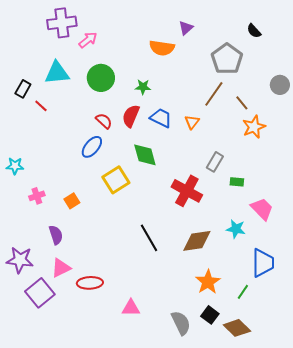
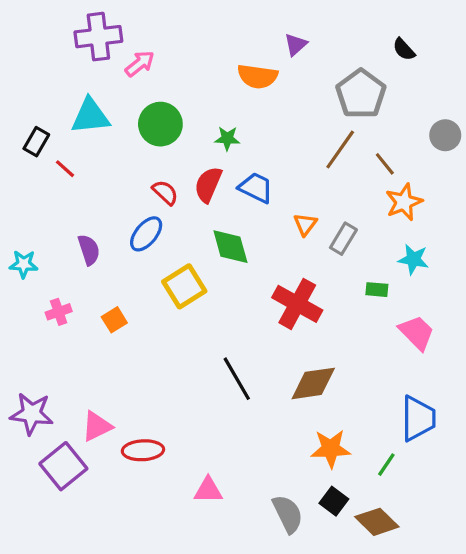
orange triangle: (192, 122) -> (305, 224), moved
gray rectangle: (215, 162) -> (343, 239), moved
cyan star: (236, 229) -> (413, 259), moved
purple semicircle: (56, 235) -> (89, 250), moved
orange star: (208, 282) -> (331, 449), turned 30

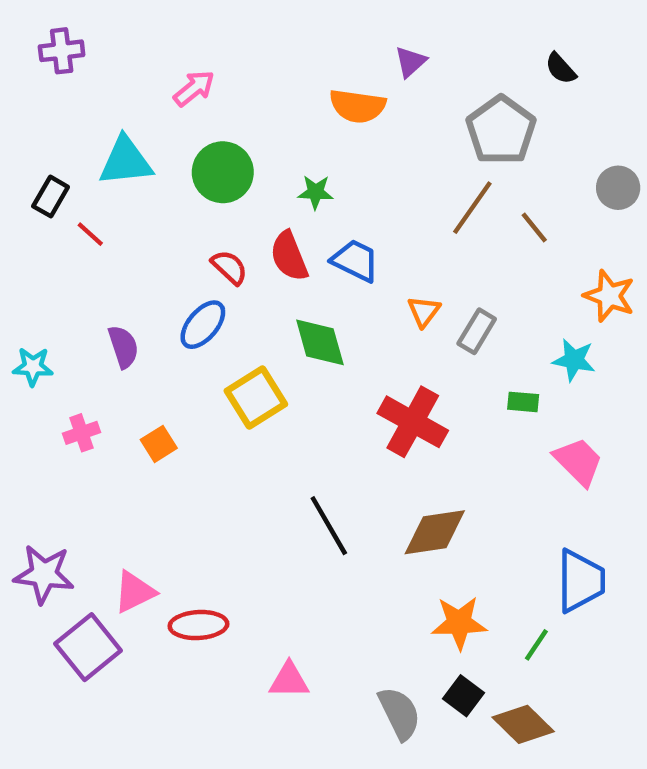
purple cross: (98, 37) -> (62, 51), moved, size x0.7
red semicircle: (208, 185) -> (289, 256), turned -45
orange star: (404, 202) -> (609, 296), moved, turned -30

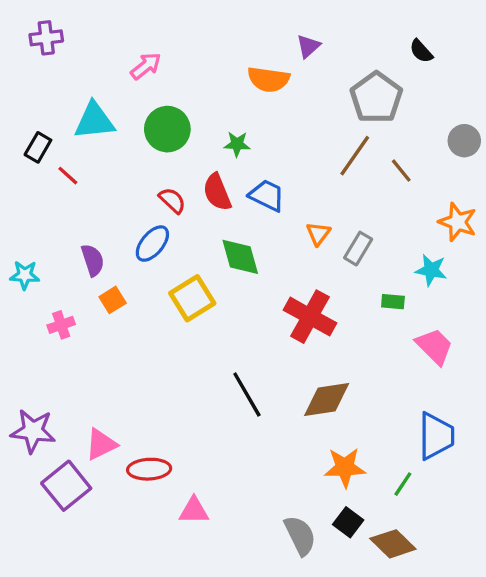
orange square: (159, 444) -> (113, 300), moved
pink triangle: (289, 680) -> (194, 511), moved

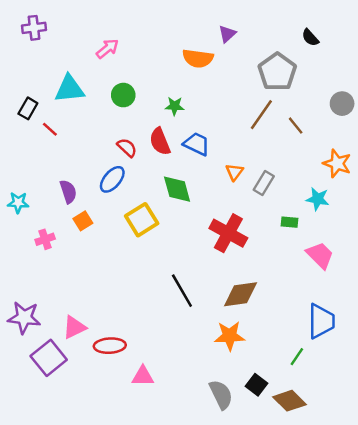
green circle: (167, 129) -> (123, 95), size x0.7
orange star: (345, 467) -> (230, 336), moved

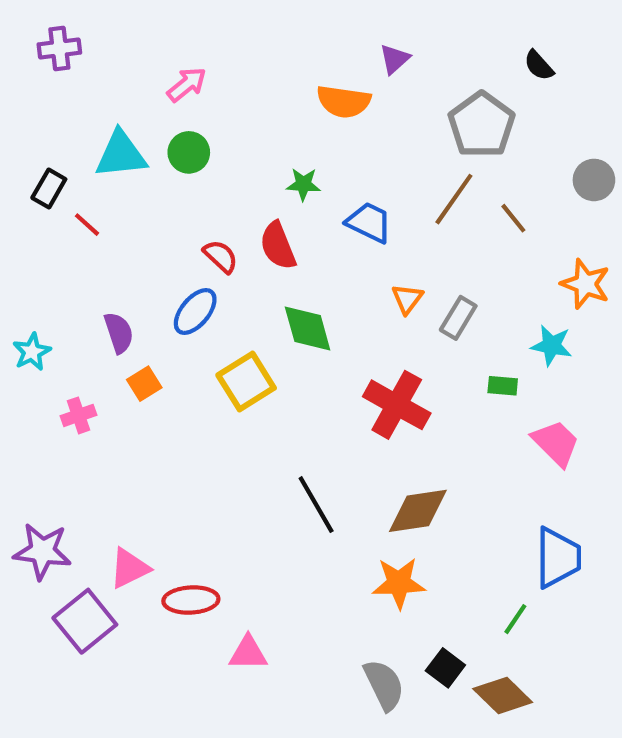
green circle: (123, 95) -> (189, 152), moved
blue trapezoid: (197, 144) -> (369, 222), moved
cyan star: (18, 203) -> (32, 352), turned -30

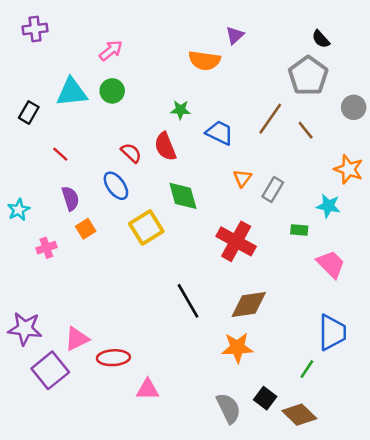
gray pentagon: (482, 125) -> (308, 76), moved
red line: (87, 225) -> (60, 154), moved
blue ellipse: (195, 312) -> (116, 186), turned -76

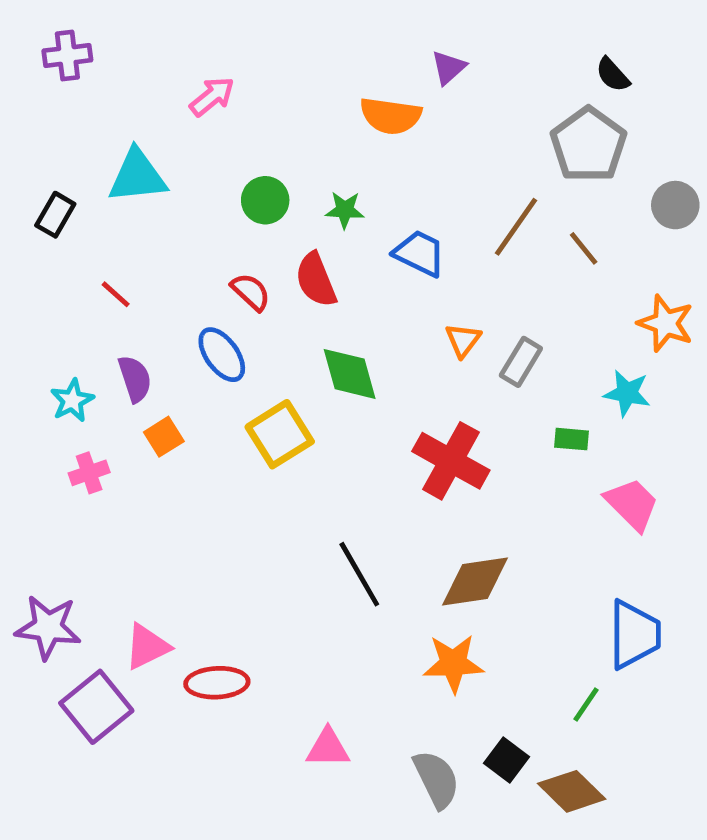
green circle: (112, 91) -> (265, 200), moved
cyan star: (19, 210) -> (72, 400), moved
pink triangle: (148, 389) -> (328, 748), moved

